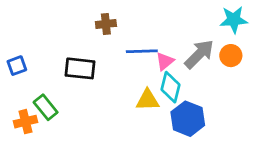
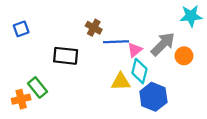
brown cross: (106, 24) -> (94, 28), moved, turned 35
orange circle: (231, 56) -> (184, 56), moved
blue square: (17, 66) -> (21, 29), moved

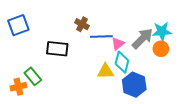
cyan star: (191, 16) -> (162, 31), moved
blue square: (21, 29) -> (18, 25), size x1.5

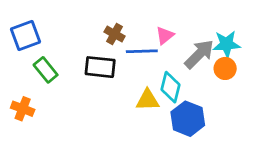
pink triangle: (118, 44) -> (165, 35), moved
black rectangle: (57, 49) -> (100, 67), moved
green rectangle: (33, 76) -> (46, 70), moved
orange cross: (18, 87) -> (23, 109), moved, turned 35

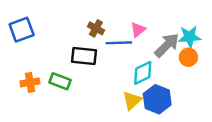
green rectangle: (46, 70) -> (60, 81), moved, turned -30
cyan diamond: (171, 87) -> (143, 73), turned 50
yellow triangle: (148, 100) -> (132, 100), moved, turned -40
orange cross: (23, 109) -> (30, 82), moved, turned -30

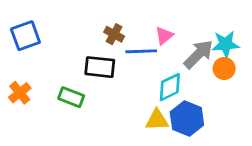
orange cross: (30, 82) -> (20, 93), moved, turned -30
yellow triangle: (132, 100) -> (157, 120), turned 40

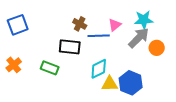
cyan star: (226, 44) -> (144, 20), moved
cyan diamond: (170, 87) -> (99, 69), moved

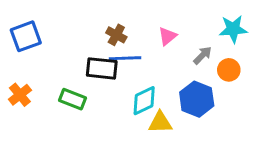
cyan star: (144, 20) -> (233, 29), moved
blue line: (99, 36) -> (125, 58), moved
gray arrow: (139, 38) -> (202, 55), size x0.6
blue hexagon: (131, 83) -> (197, 99), moved

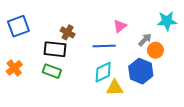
brown cross: (116, 35) -> (68, 32), moved
blue line: (125, 58) -> (104, 46), moved
black rectangle: (102, 68) -> (55, 49), moved
orange circle: (229, 70) -> (155, 50), moved

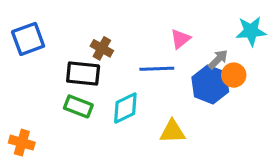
orange cross: (14, 68) -> (22, 143), moved, turned -35
blue hexagon: (141, 71) -> (210, 84), moved
cyan diamond: (103, 72) -> (125, 108), moved

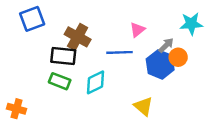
blue square: (28, 39) -> (32, 19), moved
brown cross: (102, 48) -> (78, 37), size x1.5
yellow triangle: (173, 132) -> (143, 106), moved, turned 42

